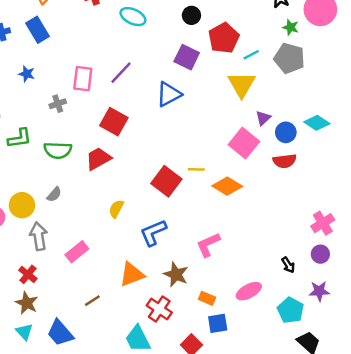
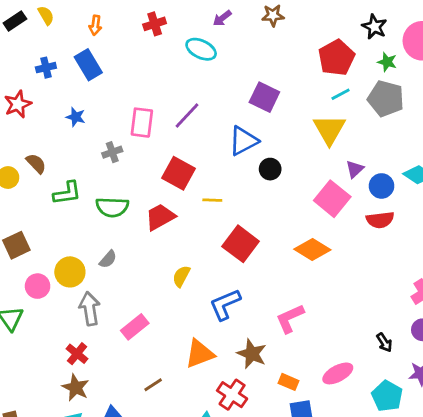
black circle: (191, 15) -> (270, 169), moved
red pentagon: (224, 38) -> (336, 58), moved
yellow line: (196, 169) -> (212, 200), moved

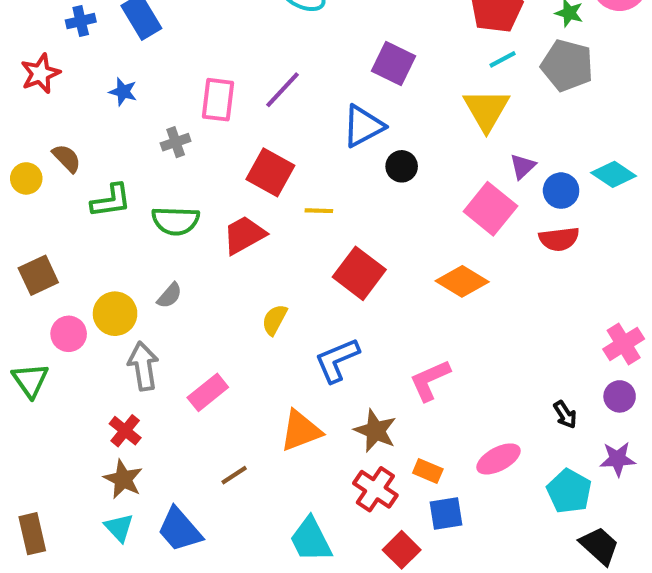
red cross: (232, 395) -> (375, 489), moved

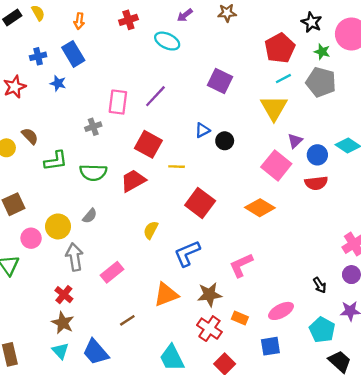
blue star: (123, 92) -> (58, 83), moved
blue triangle: (363, 126) -> (202, 130), moved, size x0.6
brown star: (375, 431) -> (209, 295), turned -30
blue square: (446, 513) -> (270, 346), moved

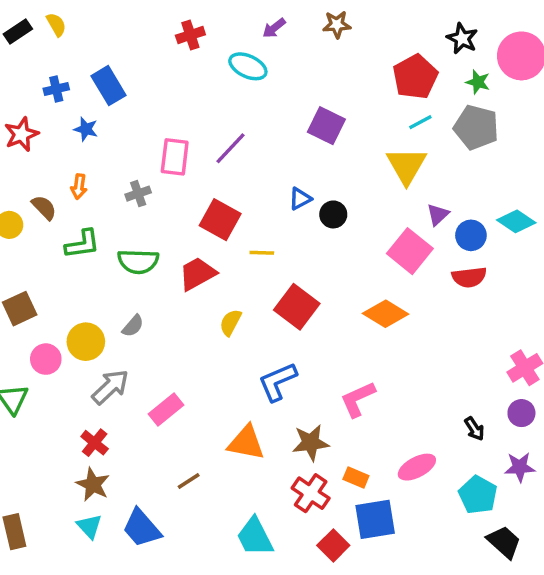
orange arrow: (79, 21) -> (79, 187), moved
yellow semicircle: (151, 230) -> (230, 322), moved
gray arrow: (74, 257) -> (110, 387), turned 56
orange triangle: (166, 295) -> (246, 443), turned 32
blue square: (270, 346) -> (375, 519), moved, size x1.4

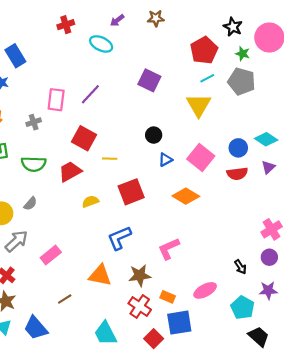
blue triangle: (300, 199) -> (165, 160), moved
purple triangle: (438, 214) -> (268, 167), moved
red square: (297, 307) -> (131, 192), turned 32
yellow semicircle: (230, 322) -> (90, 201), turned 42

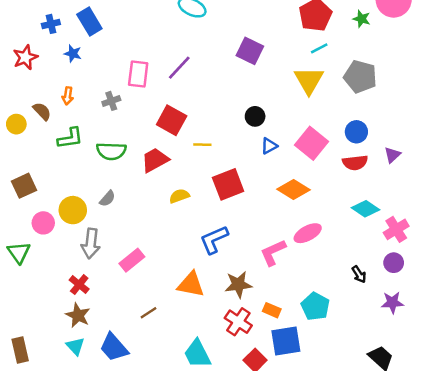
gray pentagon: (242, 81) -> (360, 77), moved
cyan diamond: (266, 139) -> (365, 209), moved
gray arrow: (16, 241) -> (91, 243), turned 140
pink ellipse: (205, 290) -> (308, 233), moved
cyan pentagon: (243, 308) -> (315, 306), moved

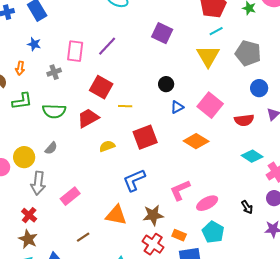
blue star: (73, 53) -> (34, 44), moved
blue circle: (356, 132) -> (259, 88), moved
pink ellipse: (308, 233) -> (207, 203), moved

